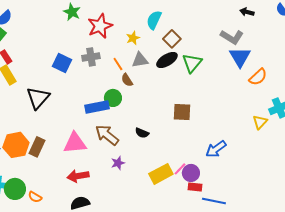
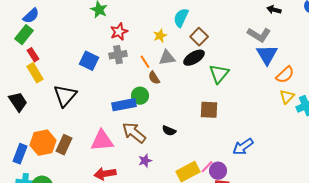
red star: (100, 26) -> (119, 32), moved, size x0.7
green triangle: (192, 63) -> (219, 74), moved
yellow triangle: (260, 122) -> (287, 97), moved

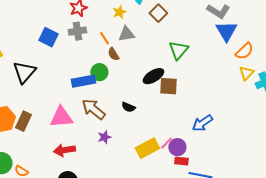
black ellipse: (194, 58) -> (153, 76), moved

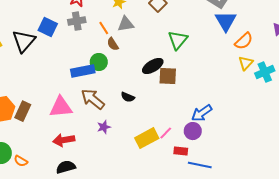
black triangle: (24, 72) -> (24, 41), moved
purple circle: (177, 147) -> (193, 131), moved

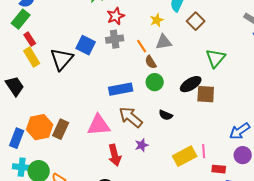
green circle: (99, 62) -> (155, 82), moved
purple circle: (193, 131) -> (243, 155), moved
pink line: (166, 133) -> (204, 151), turned -48
red arrow: (64, 140) -> (115, 155), moved, turned -95

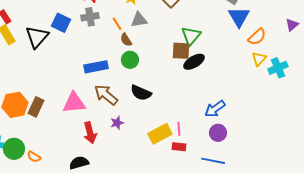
black ellipse: (191, 84) -> (194, 62), moved
brown square: (206, 94) -> (181, 51), moved
black semicircle: (166, 115) -> (141, 93), size x1.5
red rectangle: (219, 169) -> (179, 147), moved

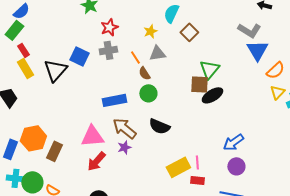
brown rectangle: (36, 107) -> (54, 151), moved
purple star: (117, 123) -> (124, 147), moved
red arrow: (90, 133) -> (96, 161), moved, turned 55

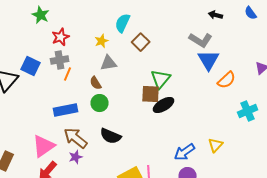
orange line: (135, 57) -> (68, 74), moved, turned 56
yellow triangle: (277, 92) -> (216, 145), moved
pink triangle: (92, 136) -> (44, 146), turned -30

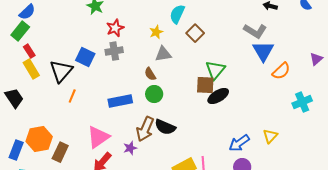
orange line: (68, 74) -> (72, 96), moved
brown arrow: (76, 138) -> (145, 129), moved, turned -105

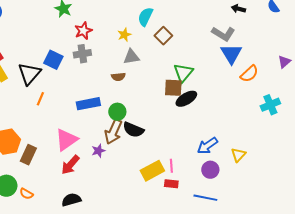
brown semicircle: (150, 74) -> (118, 77), turned -64
green circle: (154, 94) -> (117, 112), moved
yellow triangle: (270, 136) -> (238, 155), moved

